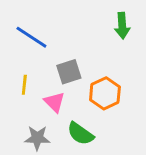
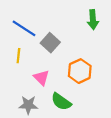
gray square: (69, 72) -> (50, 43), moved, turned -30
yellow line: (24, 85) -> (18, 56), moved

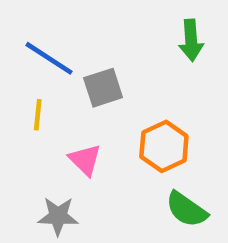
gray square: (50, 43) -> (103, 88), turned 30
green semicircle: (61, 102) -> (187, 209), moved

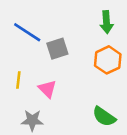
yellow line: (38, 115) -> (18, 80), moved
orange hexagon: (164, 146) -> (108, 60), moved

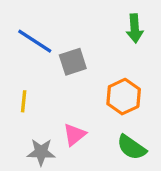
orange hexagon: (108, 60) -> (124, 97), moved
pink triangle: (47, 89) -> (74, 135), moved, turned 36

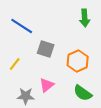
gray square: (73, 62) -> (46, 49), moved, turned 36
yellow line: (24, 101) -> (15, 64), turned 32

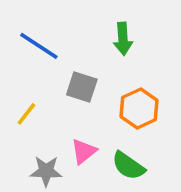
green arrow: (85, 18) -> (123, 39), moved
green semicircle: (83, 93) -> (128, 166), moved

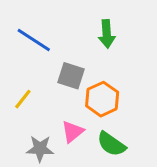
orange hexagon: (139, 109) -> (102, 99), moved

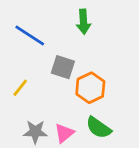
green arrow: (107, 34) -> (83, 22), moved
pink triangle: (73, 132) -> (64, 133), moved

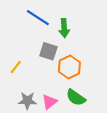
green arrow: (83, 22) -> (64, 28), moved
blue line: (30, 35) -> (38, 18), moved

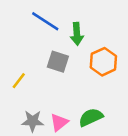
orange hexagon: (69, 67) -> (103, 62), moved
green semicircle: (76, 98) -> (91, 117), turned 120

